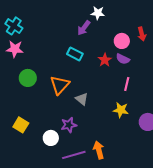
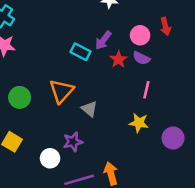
purple arrow: (84, 28) -> (103, 40), moved
green circle: (28, 78) -> (20, 97), moved

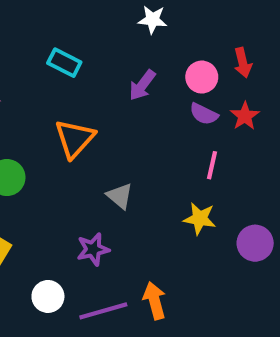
cyan rectangle: (80, 52) -> (64, 63), moved
red star: (119, 59) -> (245, 116), moved
orange triangle: (61, 91) -> (75, 139), moved
white circle: (50, 158) -> (48, 296), moved

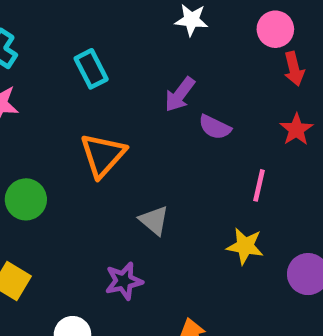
cyan rectangle: (64, 63) -> (91, 69), turned 36
pink circle: (202, 77) -> (275, 29), moved
purple semicircle: (204, 114) -> (215, 127), moved

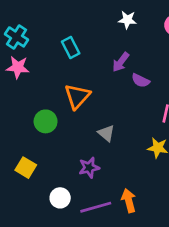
green circle: (26, 199) -> (46, 121), moved

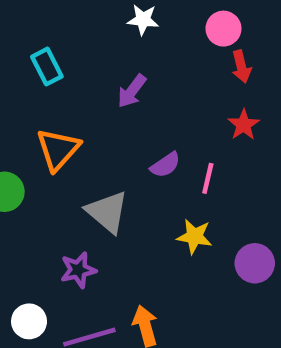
purple semicircle: (141, 80) -> (165, 165), moved, turned -60
gray triangle: (106, 133) -> (107, 212), size x1.5

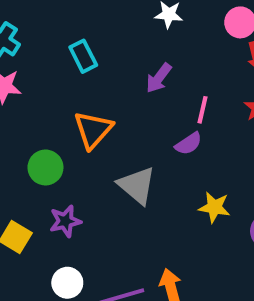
pink line: (208, 178) -> (202, 110), moved
purple star: (78, 270) -> (65, 221), moved

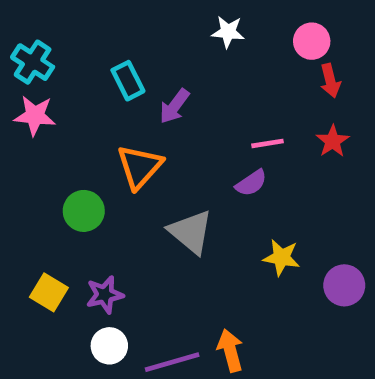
purple arrow: (159, 78) -> (174, 106), moved
pink line: (202, 110) -> (267, 143), turned 68
purple star: (65, 221) -> (105, 295), moved

